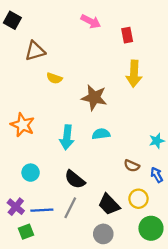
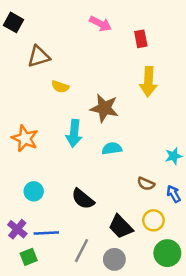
cyan arrow: (67, 137) -> (74, 133), moved
gray line: (70, 208) -> (82, 251), moved

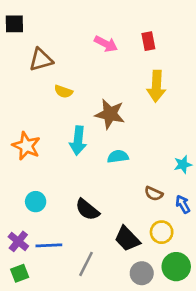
black square: (14, 22) -> (14, 24), turned -30
pink arrow: (101, 24) -> (106, 44), moved
green square: (29, 257) -> (20, 273), moved
gray circle: (114, 259) -> (142, 273), moved

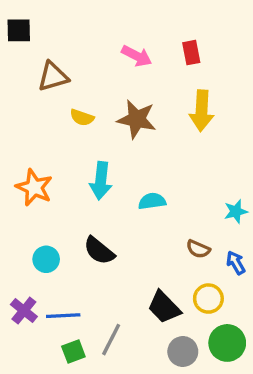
brown star: (110, 114) -> (137, 119), moved
black semicircle: (87, 210) -> (99, 251), moved
green square: (20, 273) -> (73, 352), moved

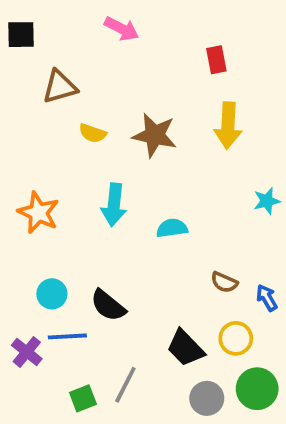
pink arrow: (137, 56) -> (122, 29), moved
cyan star: (236, 211) -> (267, 201), moved
black semicircle: (99, 251) -> (108, 305), moved
blue line: (63, 316) -> (67, 336), moved

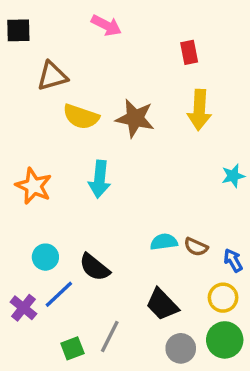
yellow semicircle: (93, 133) -> (81, 117), size x1.5
cyan semicircle: (172, 228) -> (164, 242), moved
blue line: (67, 336) -> (59, 294), turned -40
yellow circle: (236, 338) -> (223, 298), moved

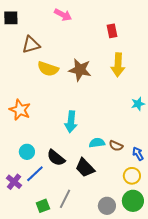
cyan arrow: (100, 179) -> (71, 122), moved
black trapezoid: (162, 304) -> (85, 168), moved

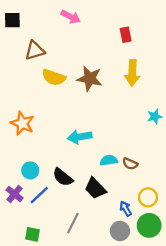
cyan arrow: (71, 122) -> (80, 137), turned 75
blue arrow: (138, 154) -> (126, 209), moved
purple cross: (14, 182) -> (15, 194), moved
green square: (43, 206) -> (32, 234), moved, turned 32

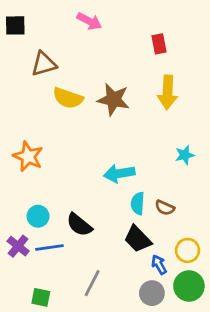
cyan star: (155, 117) -> (185, 155), moved
cyan arrow: (80, 137) -> (119, 174), moved
cyan semicircle: (109, 160) -> (138, 203), turned -78
black trapezoid: (95, 188) -> (138, 239), moved
blue line: (39, 195) -> (49, 248), turned 35

